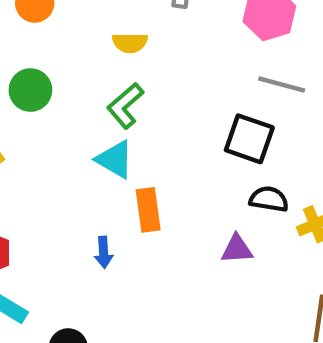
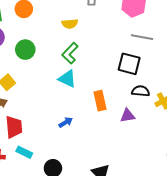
orange rectangle: (148, 210) -> (100, 101), moved
blue arrow: (104, 252) -> (66, 122), turned -112

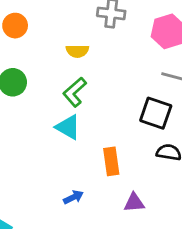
purple triangle: (128, 116) -> (134, 203), moved
blue arrow: (66, 122) -> (73, 197), moved

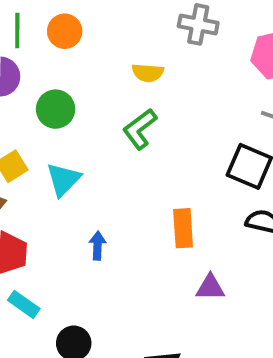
cyan triangle: (68, 127) -> (63, 179), moved, turned 40
blue arrow: (73, 197) -> (97, 246), moved, turned -66

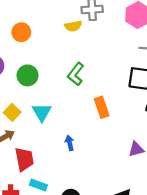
yellow semicircle: (148, 73) -> (73, 26), moved
orange rectangle: (183, 228) -> (102, 107), moved

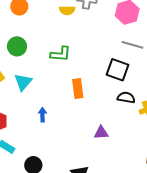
green L-shape: (76, 74) -> (61, 54), turned -135

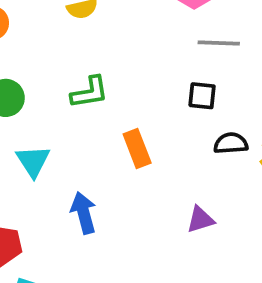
black square: (117, 70) -> (202, 96), size x0.7
blue arrow: (42, 115) -> (84, 213), size x1.5

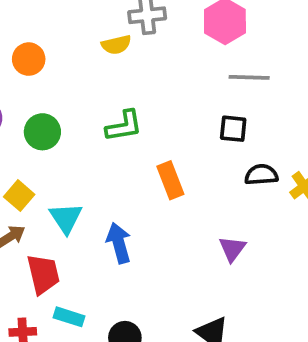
cyan triangle: (33, 161) -> (66, 218), moved
purple triangle: (200, 219) -> (232, 249), turned -36

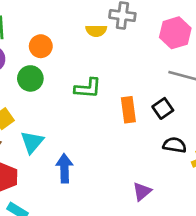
orange circle: (29, 59) -> (41, 46), moved
black square: (233, 129) -> (163, 108), turned 36
orange rectangle: (170, 180) -> (128, 110), moved

